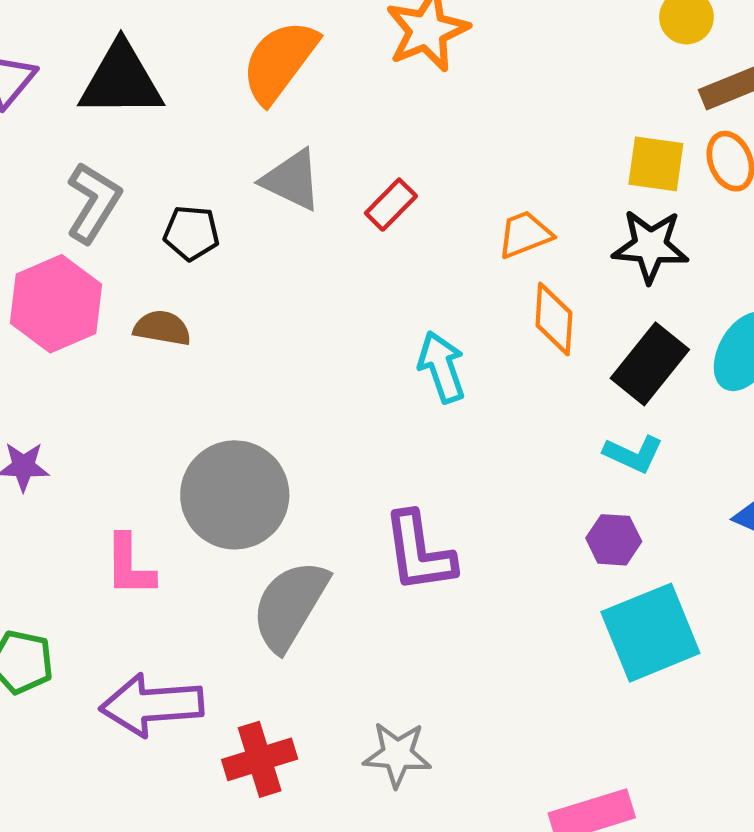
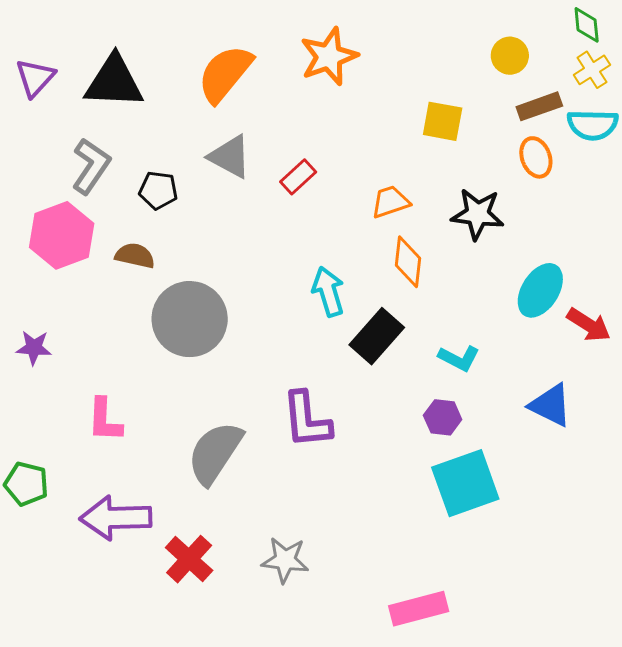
yellow square: (656, 164) -> (443, 121), moved
black rectangle: (650, 364) -> (377, 336), moved
gray circle: (235, 495) -> (190, 319), moved
red cross: (260, 759) -> (189, 559), turned -33

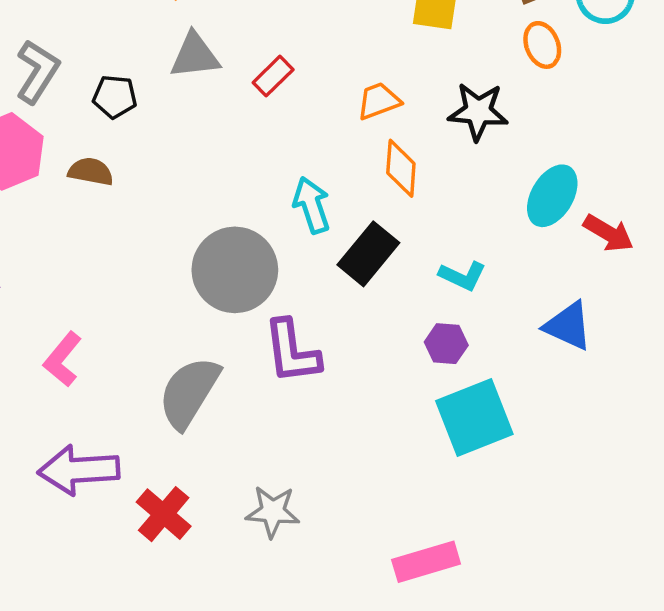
gray triangle: (230, 157) -> (195, 56), turned -33
gray circle: (190, 319) -> (235, 270), moved
pink L-shape: (105, 420) -> (63, 359), turned 39

